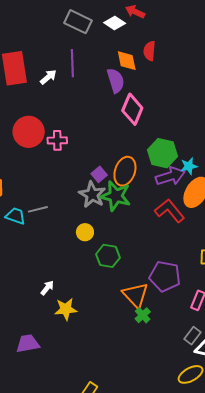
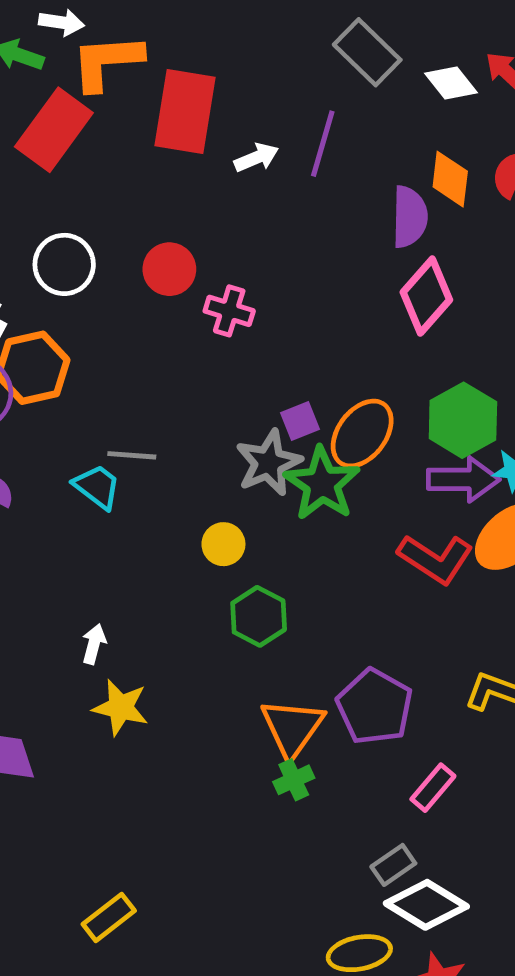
red circle: (29, 132) -> (169, 269), size x0.7
red L-shape: (170, 211) -> (436, 559), turned 144
cyan trapezoid: (16, 216) -> (97, 487), moved
white arrow: (47, 288) -> (94, 644), turned -42

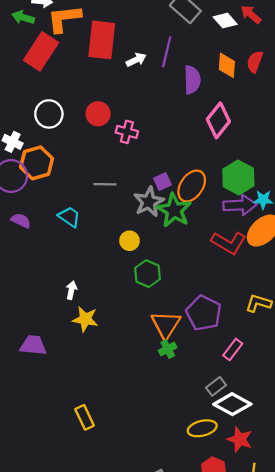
purple semicircle: (410, 217) -> (192, 80), moved
gray line: (132, 455) -> (105, 184), moved
yellow rectangle: (109, 917) -> (85, 417), turned -75

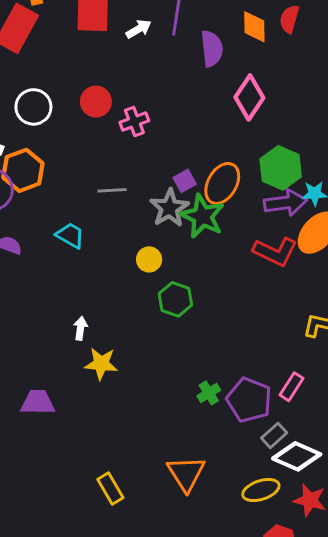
pink cross: (127, 132) -> (134, 122), turned -30
purple pentagon: (204, 313) -> (249, 400), moved
orange triangle: (166, 325) -> (186, 473), moved

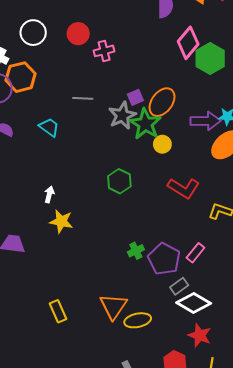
green hexagon: (281, 168) -> (210, 58), moved
red L-shape: (275, 252) -> (184, 188), moved
yellow circle: (149, 259) -> (162, 144), moved
yellow ellipse: (261, 490) -> (138, 320), moved

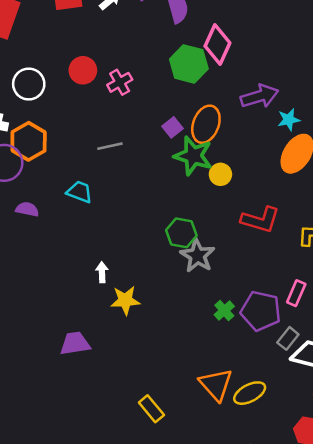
green hexagon: (210, 58) -> (189, 64), moved
gray star: (122, 115) -> (197, 256), moved
purple arrow: (206, 121) -> (259, 96), moved

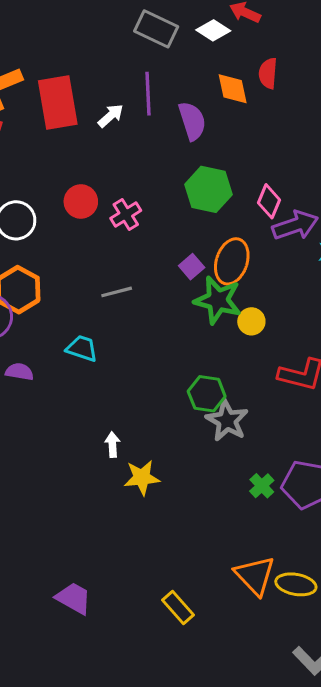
pink diamond: (217, 45) -> (269, 201), moved, size x0.7
purple trapezoid: (75, 343) -> (74, 598), moved, turned 40
yellow ellipse: (250, 393) -> (296, 584), turned 40

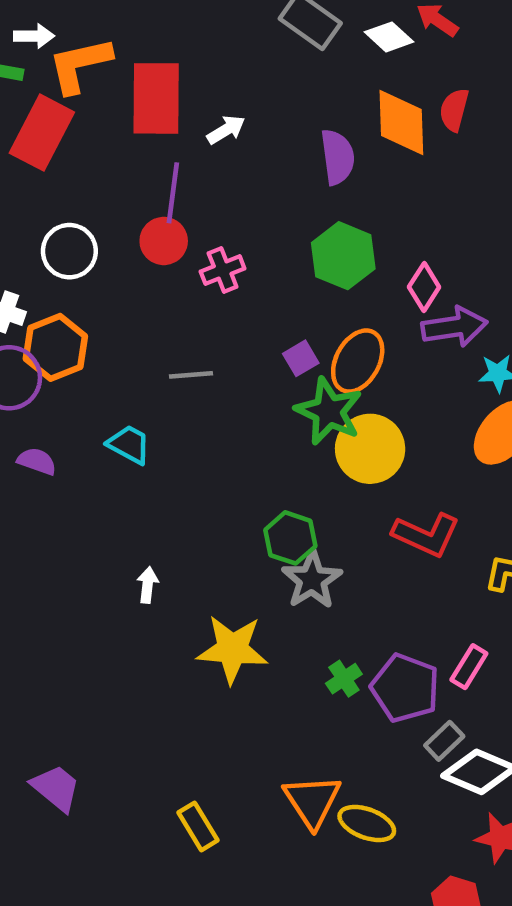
orange diamond: (233, 89) -> (401, 123), size x1.4
purple line: (148, 94) -> (173, 193), moved
yellow circle: (251, 321) -> (370, 449), size x1.8
yellow star: (142, 478) -> (232, 649), moved, size x1.4

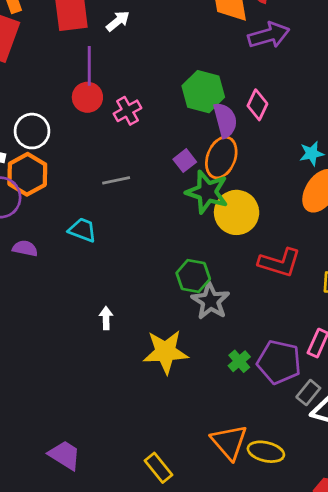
purple semicircle: (338, 157) -> (225, 120), moved
white circle: (69, 251) -> (32, 131), moved
purple arrow: (454, 327) -> (269, 35), moved

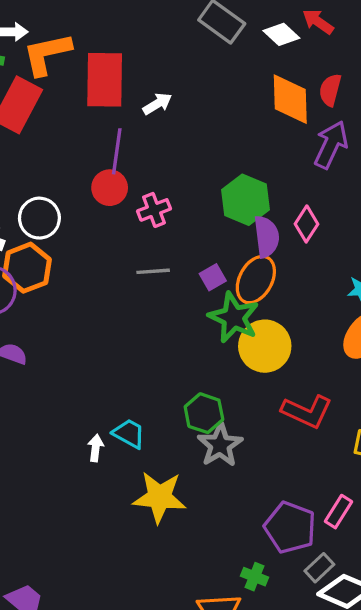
purple arrow: (269, 35) -> (331, 145), turned -57
gray line: (116, 180) -> (153, 271), moved
cyan trapezoid: (82, 230) -> (129, 434), moved
green cross: (239, 361) -> (254, 577), moved, turned -35

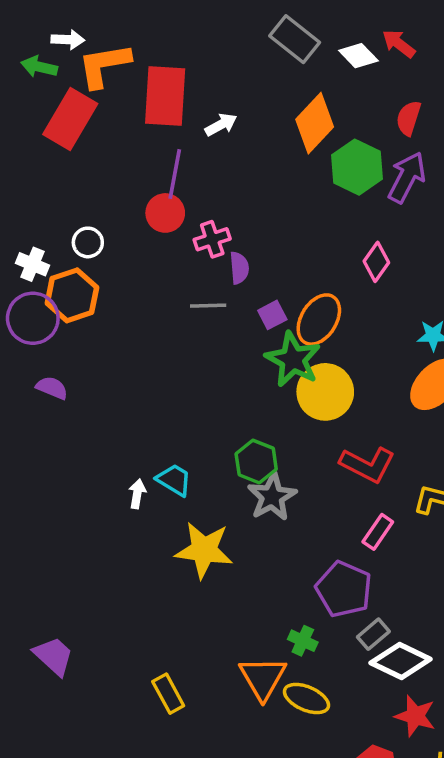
orange diamond: (290, 99) -> (315, 123), moved, turned 42
green hexagon: (245, 200) -> (357, 167), moved
white circle: (39, 218) -> (88, 242), size x0.7
purple semicircle: (266, 237) -> (239, 268), moved, size x0.7
pink rectangle: (339, 512) -> (378, 532), moved

